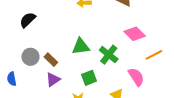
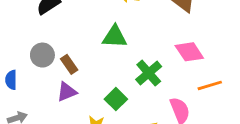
green triangle: (81, 46) -> (115, 37), moved
green square: (89, 78) -> (116, 99), turned -35

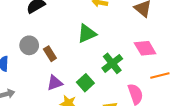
green triangle: (115, 37) -> (87, 34), turned -30
purple triangle: (67, 92) -> (55, 83), moved

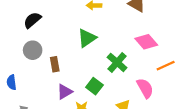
gray circle: (29, 45) -> (33, 50), moved
brown rectangle: (50, 54) -> (55, 64), turned 32

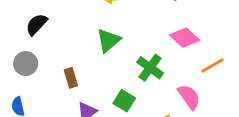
gray circle: (33, 50) -> (26, 64), moved

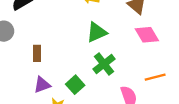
pink diamond: (185, 38) -> (147, 35), moved
green triangle: (109, 40) -> (97, 32), moved

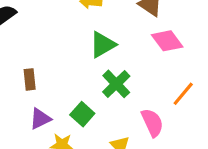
orange line: (155, 77) -> (183, 94), turned -30

